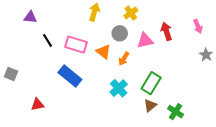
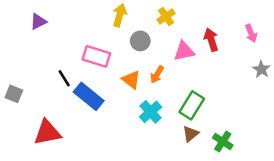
purple triangle: (30, 17) -> (38, 22), turned -32
gray circle: (120, 33) -> (140, 41), moved
black line: (48, 40) -> (64, 78), moved
orange triangle: (103, 52) -> (131, 80), moved
red triangle: (37, 104) -> (47, 132), size x1.6

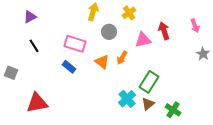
black line: (64, 78) -> (34, 46), moved
blue rectangle: (89, 96) -> (69, 67), moved, size x0.6
cyan cross: (151, 112) -> (127, 99), moved

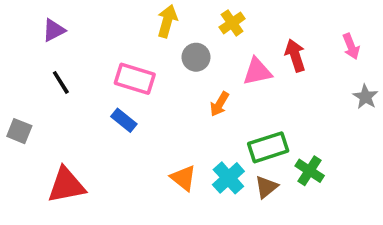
orange triangle: (102, 62) -> (183, 178), moved
green rectangle: (149, 82) -> (268, 147), turned 40
green cross: (173, 110) -> (310, 171), moved

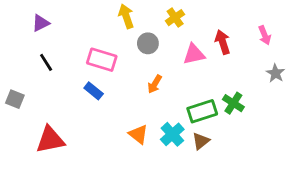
yellow arrow: (167, 21) -> (126, 16), turned -35
orange arrow: (219, 104) -> (155, 84), moved
green cross: (310, 171) -> (233, 103), moved

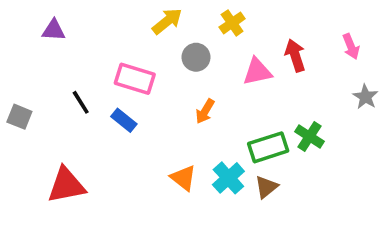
yellow arrow: (126, 16) -> (167, 21), turned 70
purple triangle: (41, 23) -> (54, 30), turned 30
black line: (46, 62) -> (81, 102), moved
gray square: (15, 99) -> (19, 117), moved

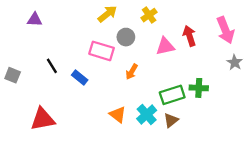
pink arrow: (351, 46) -> (225, 30), size x1.6
pink rectangle: (135, 79) -> (102, 51), moved
green cross: (310, 137) -> (199, 88), turned -30

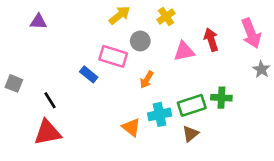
black line: (52, 66) -> (50, 100), moved
blue rectangle: (80, 77) -> (89, 74), moved
cyan cross: (147, 115) -> (160, 114), moved, turned 30

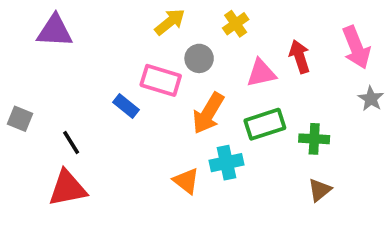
purple triangle: (38, 22) -> (55, 31), size x1.5
orange arrow: (147, 80) -> (208, 113), size x1.6
green rectangle: (192, 105) -> (265, 124), moved
brown triangle: (190, 134) -> (320, 190), moved

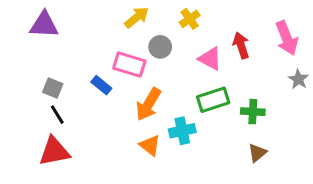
pink triangle: (261, 73) -> (210, 59), turned 40
orange arrow: (208, 113) -> (148, 104), moved
gray square: (20, 119) -> (53, 88), moved

